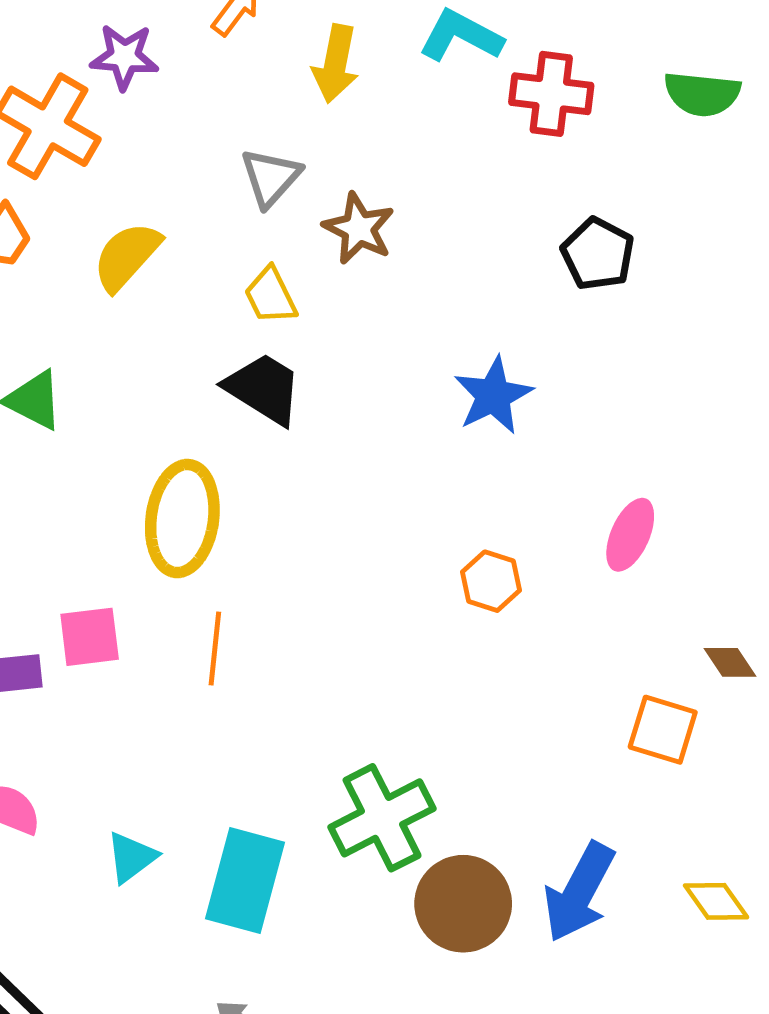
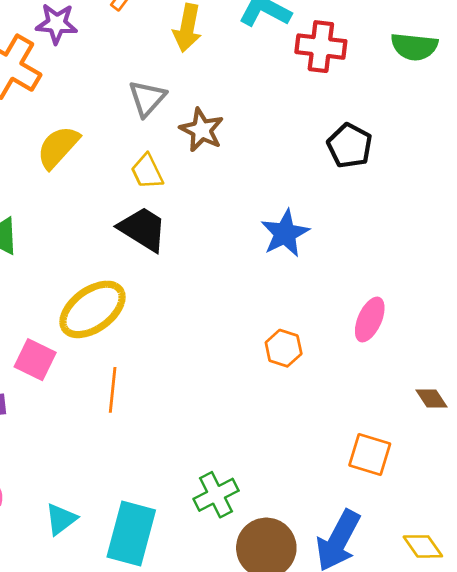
yellow ellipse: (182, 519) -> (93, 309), turned 46
pink square: (90, 637) -> (35, 360), moved, turned 33
orange square: (663, 730) -> (370, 455), moved
green cross: (382, 818) -> (216, 495), size x0.7

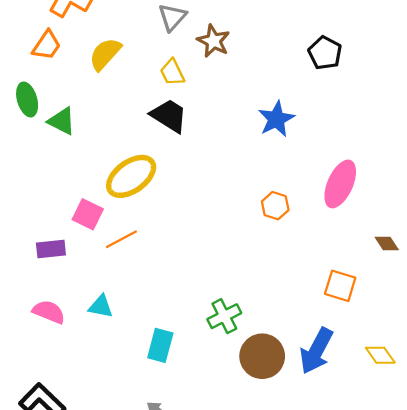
pink ellipse: (370, 319) -> (340, 184), size x1.4
orange line: (113, 390) -> (121, 239), moved, turned 56
cyan triangle: (61, 519) -> (101, 306), moved, turned 48
cyan rectangle: (131, 534) -> (160, 345), size x0.7

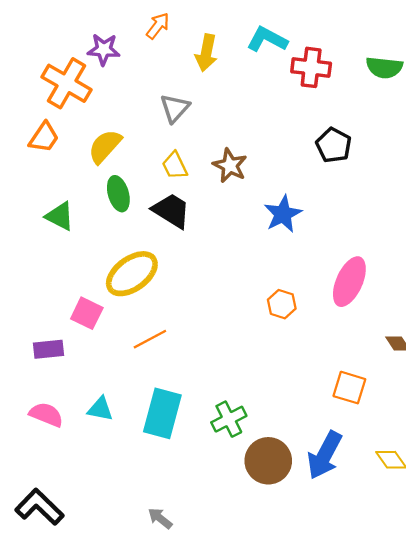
brown star: (213, 41) -> (230, 166), moved
green ellipse: (27, 99) -> (118, 194), moved
orange line: (121, 239) -> (150, 339), moved
cyan rectangle: (160, 345) -> (162, 413), moved, size x1.4

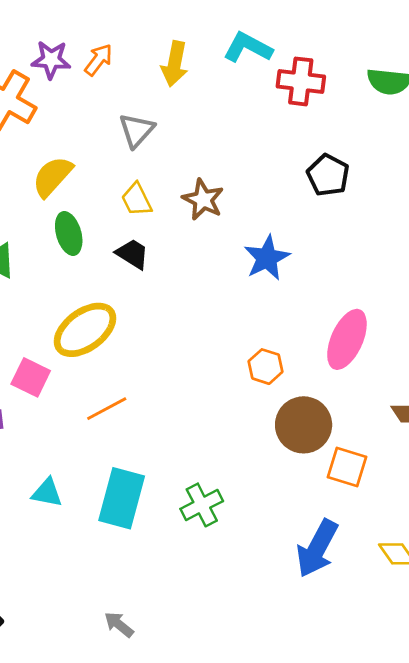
orange arrow: (158, 26) -> (99, 60), moved
black trapezoid: (171, 211) -> (132, 254), size x0.7
brown circle: (268, 461) -> (304, 425), moved

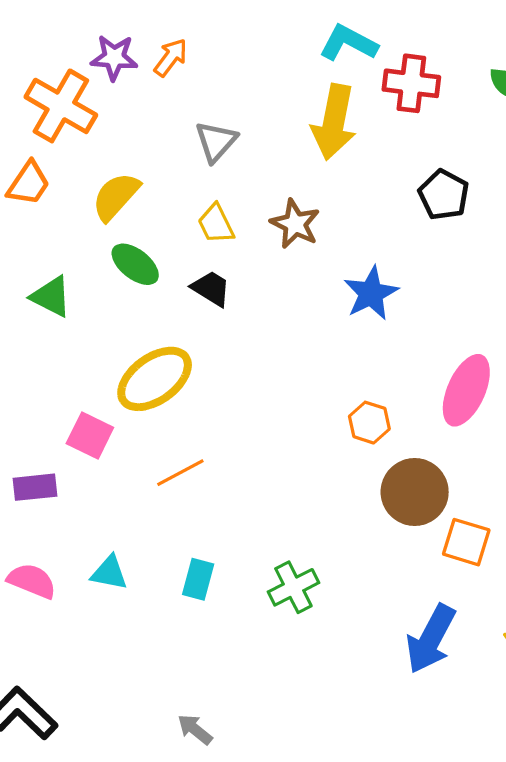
yellow arrow: (175, 64) -> (334, 122), moved, size x1.4
green ellipse: (69, 233) -> (135, 264), turned -36
cyan rectangle: (122, 498) -> (198, 579), size x0.6

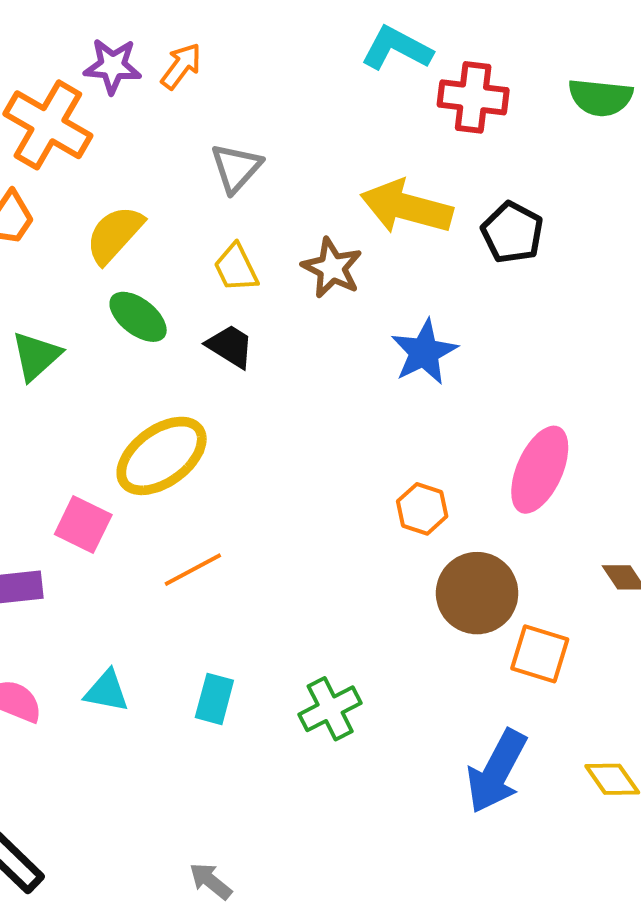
yellow arrow: (334, 122) -> (406, 207), moved, turned 94
green triangle: (51, 297) -> (36, 356), turned 51

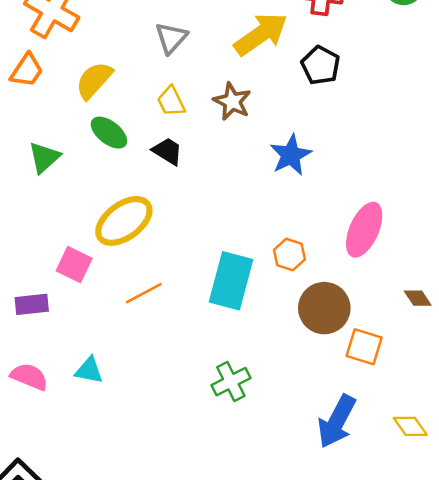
yellow arrow: (406, 207) -> (261, 34), moved, turned 130
black pentagon: (512, 233) -> (321, 65), moved
cyan rectangle: (214, 699) -> (231, 281), moved, size x1.8

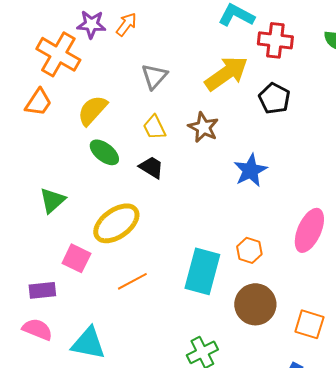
green triangle: (44, 157) -> (52, 200), moved
brown circle: (324, 308) -> (255, 304), moved
cyan triangle: (89, 370) -> (88, 343), size x1.5
pink semicircle: (29, 377) -> (37, 329), moved

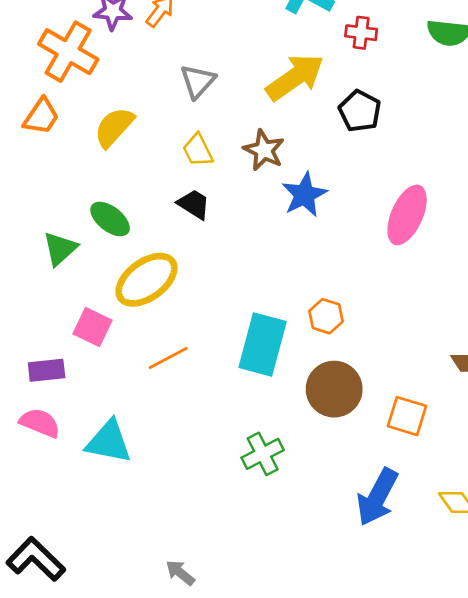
red cross: (275, 40) -> (361, 33), size x0.7
green ellipse: (104, 152) -> (110, 219), moved
blue star: (250, 170) -> (304, 195), moved
pink ellipse: (309, 230) -> (407, 215), moved

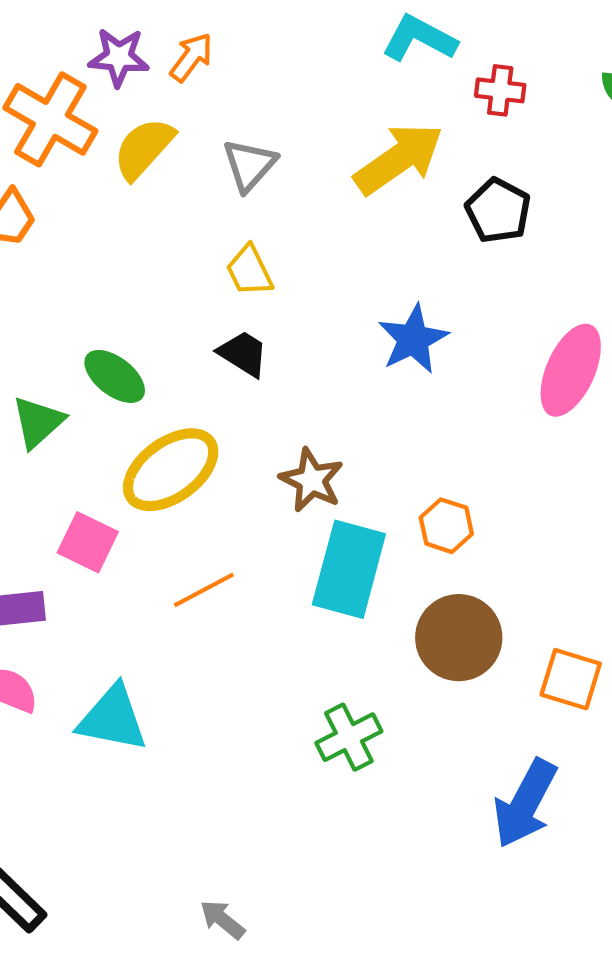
yellow semicircle: (114, 127) -> (144, 148), moved
brown star: (264, 150) -> (312, 480), moved

